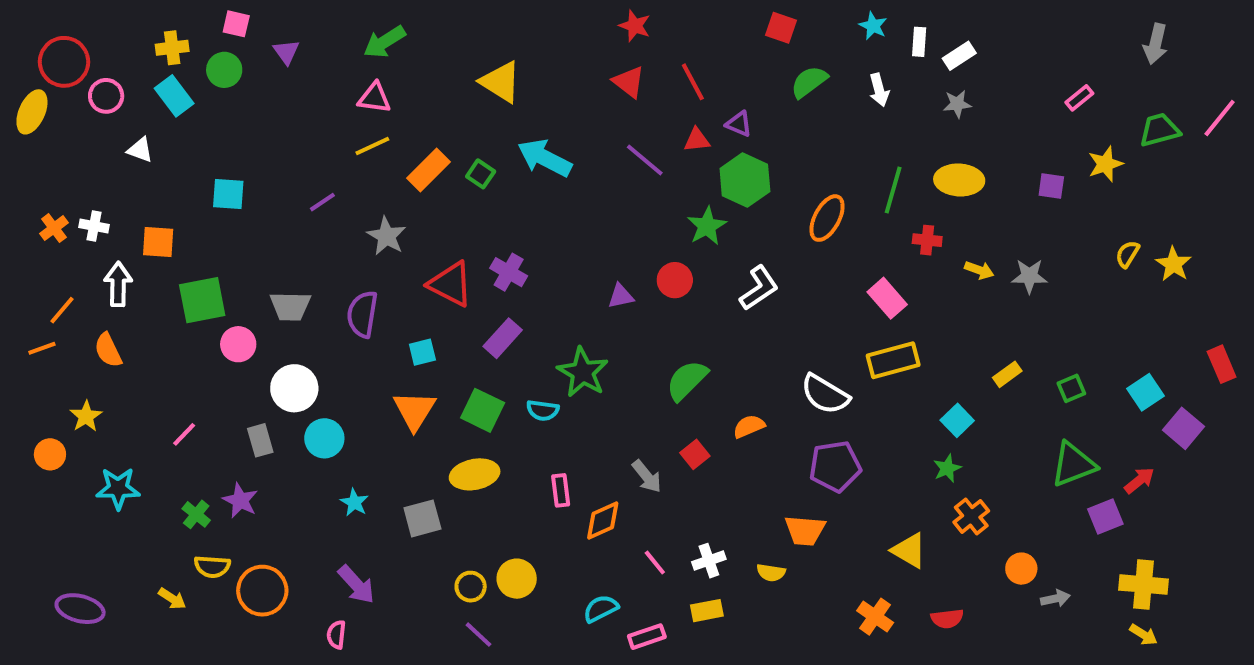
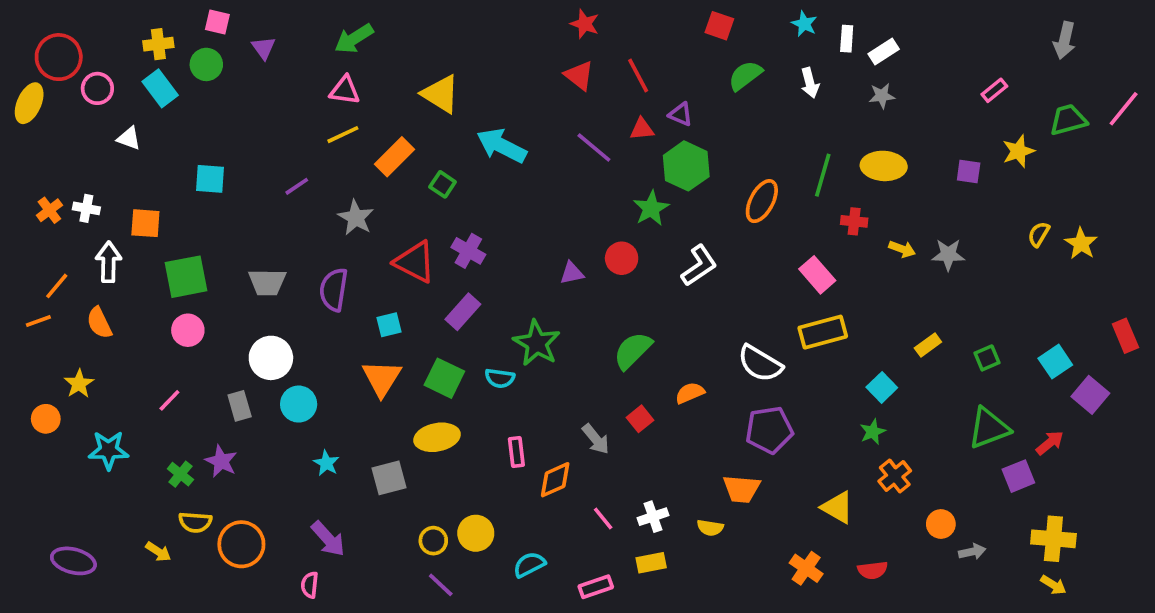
yellow triangle: (501, 82) -> (441, 94), moved
green square: (481, 174) -> (443, 184), moved
pink circle: (238, 344) -> (188, 330), moved
cyan semicircle: (601, 609) -> (529, 565), moved

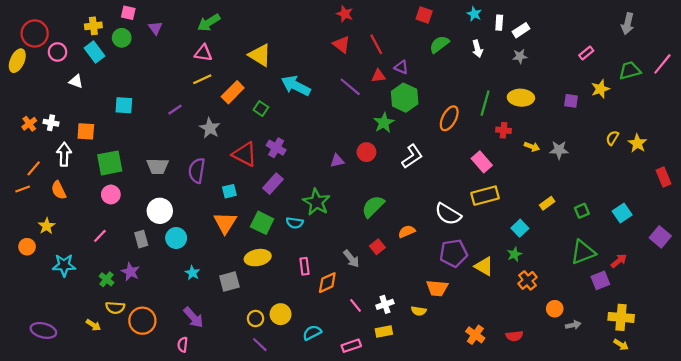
red rectangle: (1125, 336) -> (663, 177), moved
purple square: (1090, 395) -> (660, 237), moved
yellow triangle: (838, 507) -> (484, 266), moved

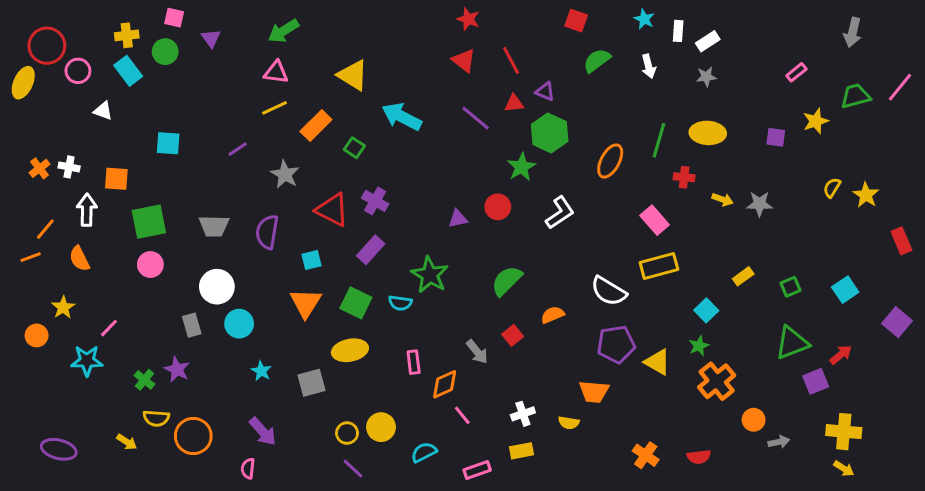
pink line: (100, 236) -> (109, 328), moved
orange cross: (527, 280) -> (717, 381), size x1.4
pink line: (356, 305) -> (462, 415), moved

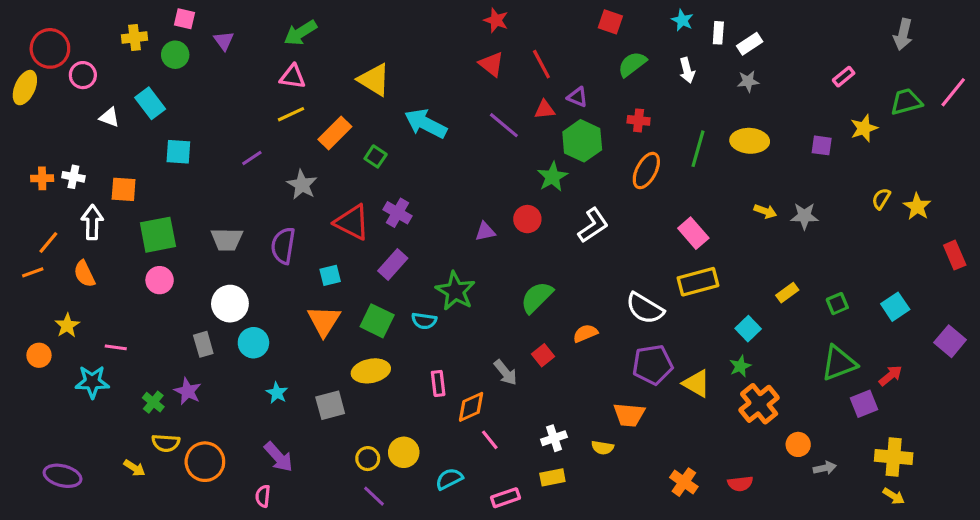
cyan rectangle: (128, 71) -> (150, 103), moved
orange cross: (40, 168) -> (42, 178), turned 36
red cross: (684, 177) -> (639, 120), moved
pink line: (109, 328) -> (116, 347), turned 54

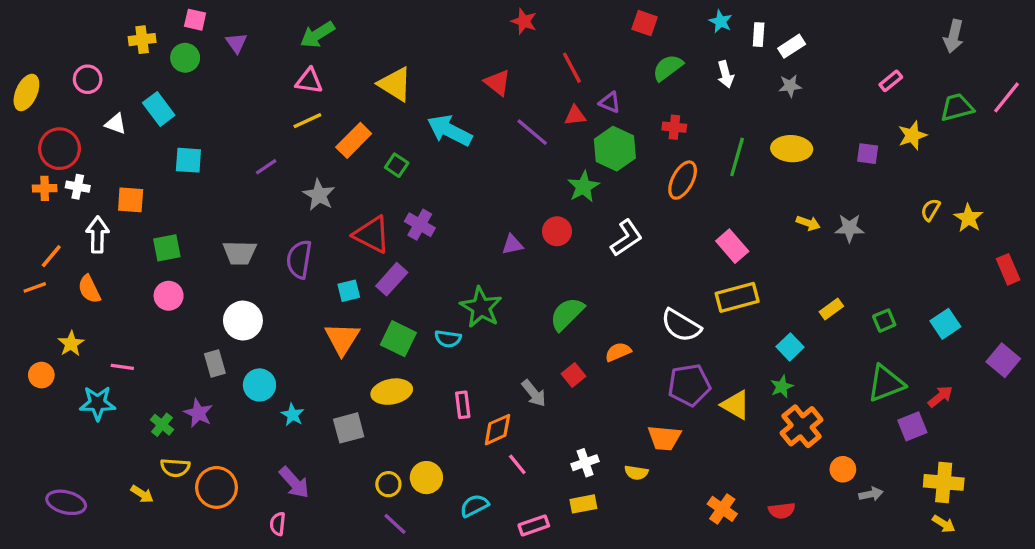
red circle: (50, 48) -> (60, 149), moved
red triangle: (491, 64) -> (497, 83), moved
green square: (158, 235) -> (167, 248), size x0.7
purple rectangle: (393, 264) -> (392, 279), moved
cyan circle: (253, 343) -> (259, 385), moved

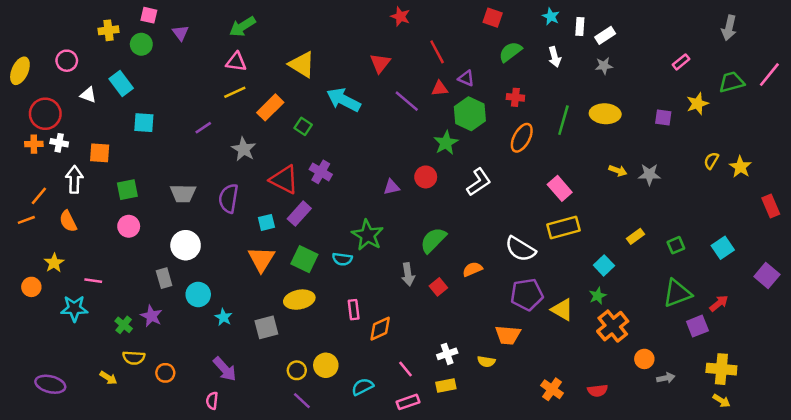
red triangle: (497, 83) -> (380, 63), turned 30
gray arrow: (534, 393) -> (408, 274), moved, turned 30
pink line: (517, 464) -> (405, 369), moved
orange circle: (217, 487) -> (165, 373), size x0.6

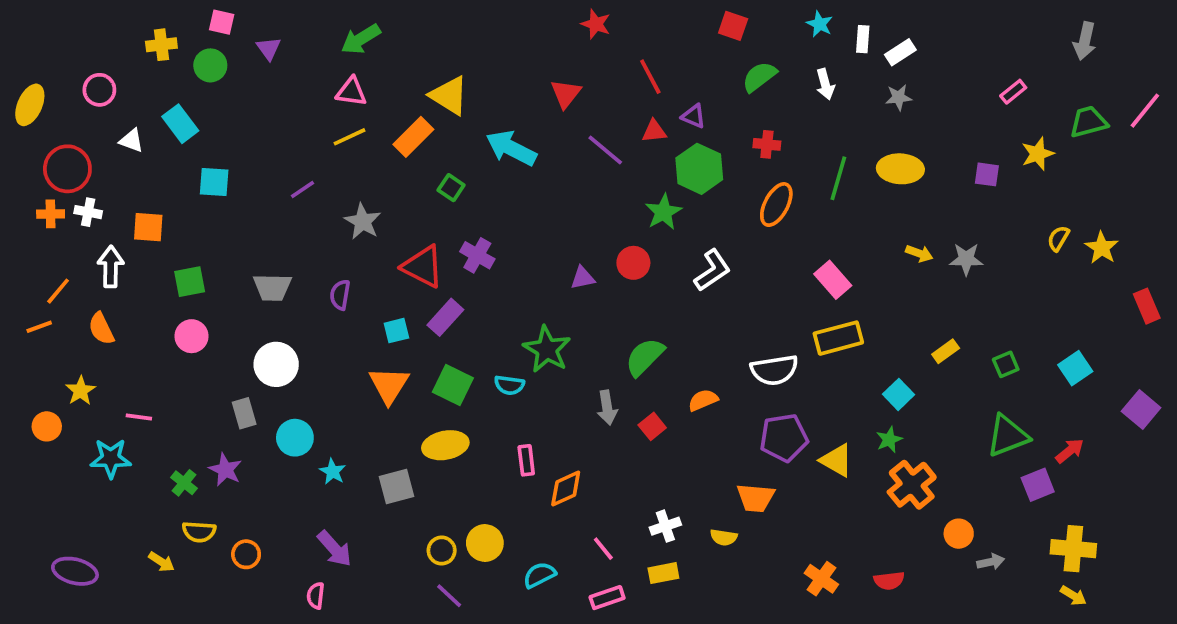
orange rectangle: (270, 107) -> (413, 137), moved
purple semicircle: (229, 198) -> (340, 295), size x0.7
white semicircle: (520, 249) -> (774, 370), turned -40

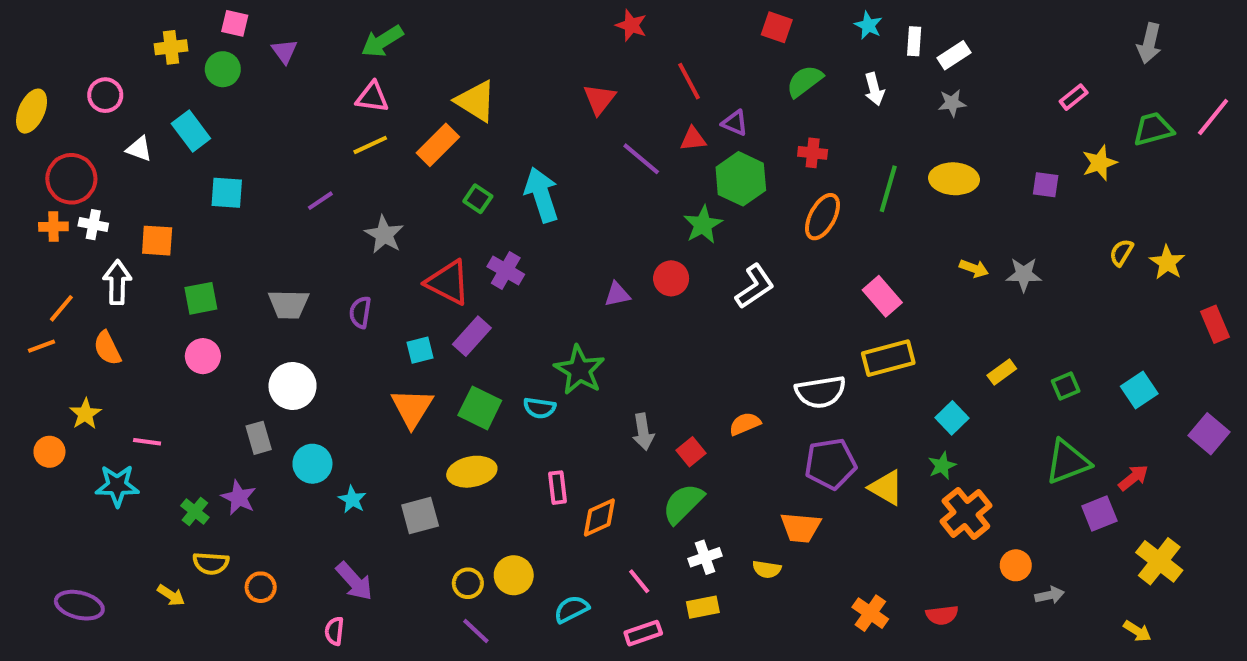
cyan arrow: (511, 148) -> (542, 195), moved, turned 45
green semicircle: (645, 357) -> (683, 504), moved
yellow cross: (1073, 549) -> (1159, 561), moved, turned 33

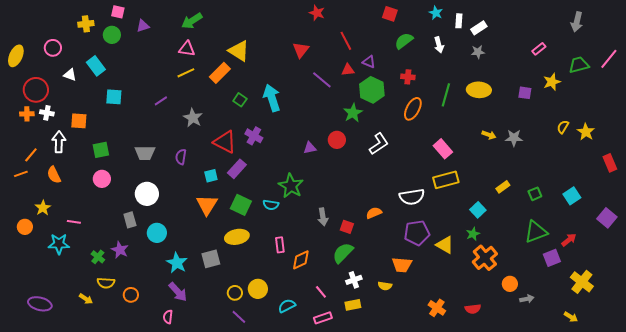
purple triangle: (285, 51) -> (143, 26), turned 48
red square: (691, 452) -> (347, 227), turned -32
cyan star: (352, 500) -> (177, 263), moved, size x1.5

